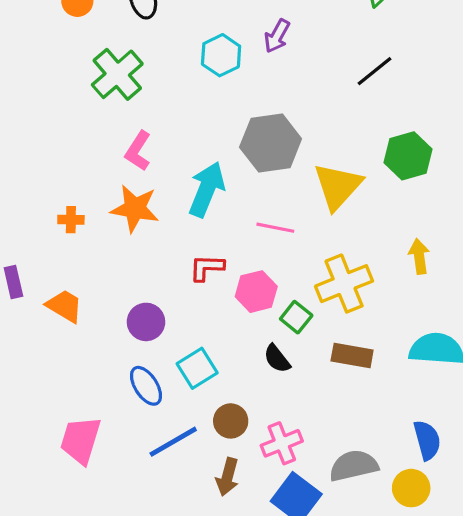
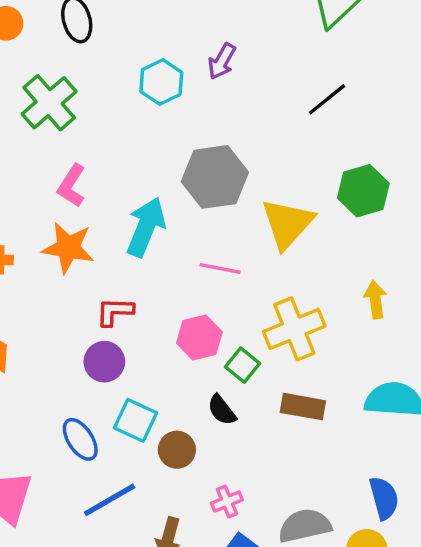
red L-shape: (207, 268) -> (115, 312), moved
purple circle: (146, 322) -> (104, 362), moved
cyan square: (197, 368) -> (135, 420), turned -33
brown circle: (231, 421) -> (177, 450), moved
pink cross: (282, 443) -> (227, 502), size x0.7

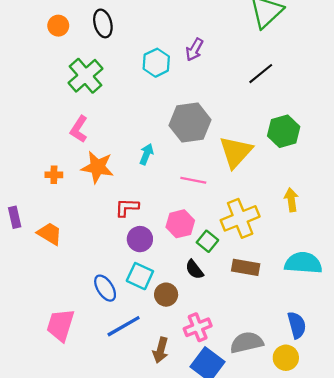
pink L-shape: (72, 186) -> (79, 129), moved
cyan arrow: (146, 227) -> (146, 154), size x0.6
purple circle: (104, 362) -> (140, 239), moved
pink cross: (227, 502) -> (198, 327), size x1.4

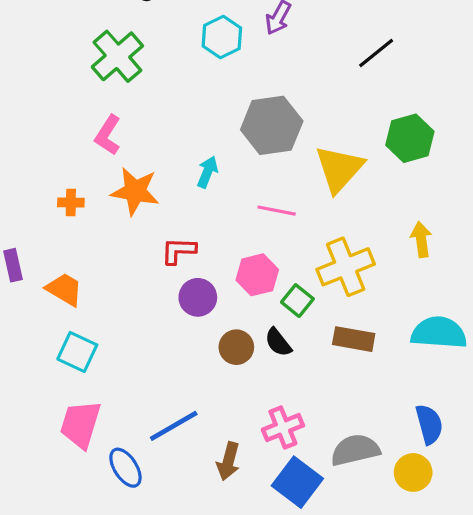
cyan square: (140, 276) -> (77, 352), moved
blue ellipse: (105, 288) -> (125, 468), moved
brown circle: (166, 295) -> (236, 347), moved

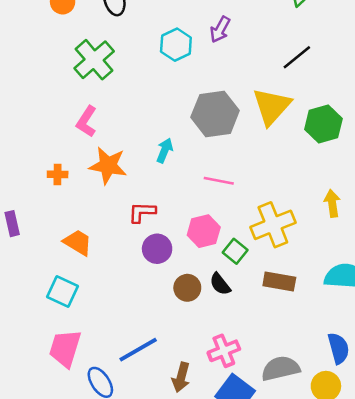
yellow triangle: (339, 169) -> (272, 106), moved
orange trapezoid: (64, 289) -> (78, 242), moved

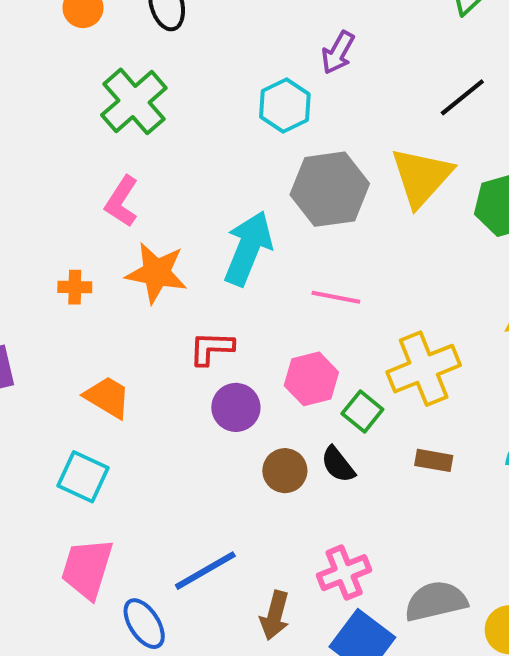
cyan hexagon: (176, 45) -> (285, 106), moved
cyan arrow: (165, 150) -> (248, 248), size x1.8
brown rectangle: (279, 282) -> (434, 460), size x0.7

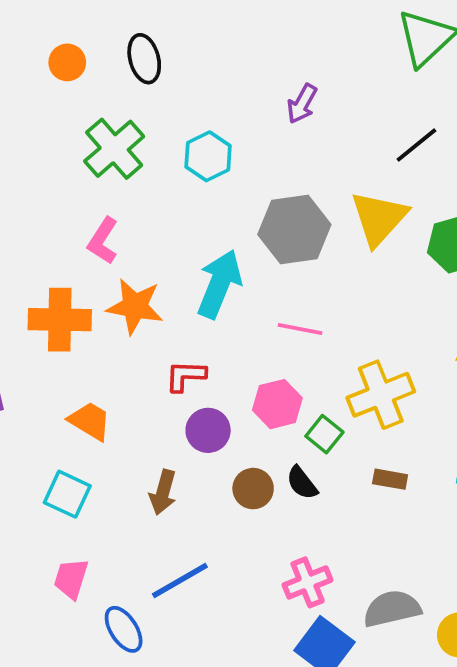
cyan hexagon: (285, 106) -> (208, 156), moved
orange cross: (75, 287) -> (60, 320), size x2.0
pink trapezoid: (87, 569) -> (71, 579), size x0.7
brown arrow: (275, 615) -> (163, 492), moved

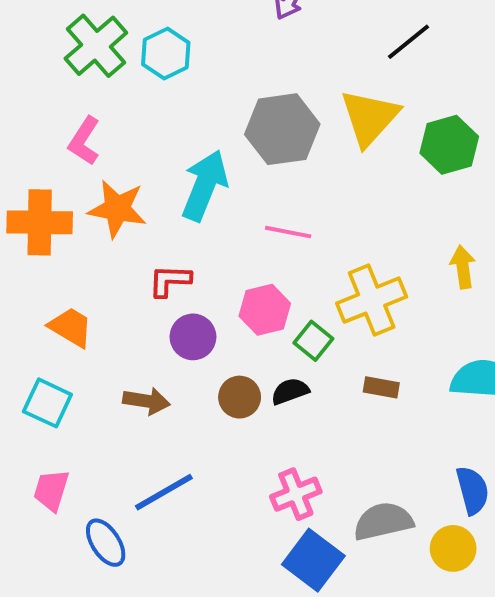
cyan hexagon: (208, 156) -> (166, 53), moved
black semicircle: (302, 483) -> (290, 391), turned 108
brown arrow: (163, 492) -> (146, 401), turned -96

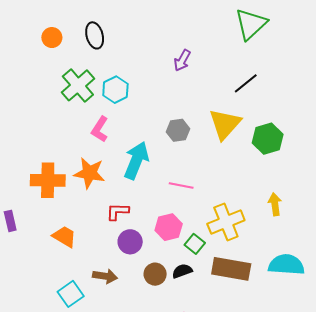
gray hexagon: (282, 129) -> (178, 130), size x0.6
pink L-shape: (84, 141) -> (100, 129), moved
brown rectangle: (381, 387) -> (231, 269), size x2.0
cyan square: (47, 403) -> (71, 294), moved, turned 30

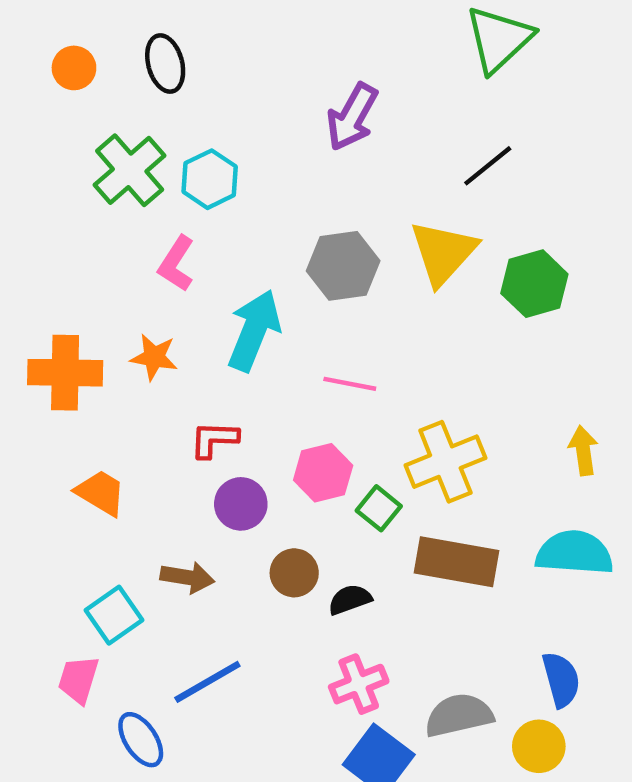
purple arrow: (182, 60) -> (352, 117), size x1.4
gray hexagon: (178, 130) -> (343, 266), size x1.4
orange star: (89, 173) -> (154, 357), size x0.7
yellow arrow: (275, 204) -> (583, 451), moved
black semicircle: (182, 271) -> (350, 600), moved

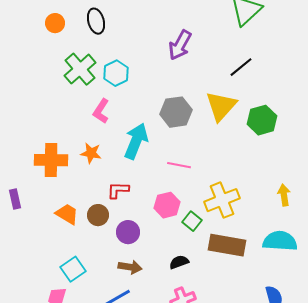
purple circle: (241, 504) -> (128, 232), moved
brown circle: (294, 573) -> (98, 215), moved
brown arrow: (187, 577) -> (130, 267), moved

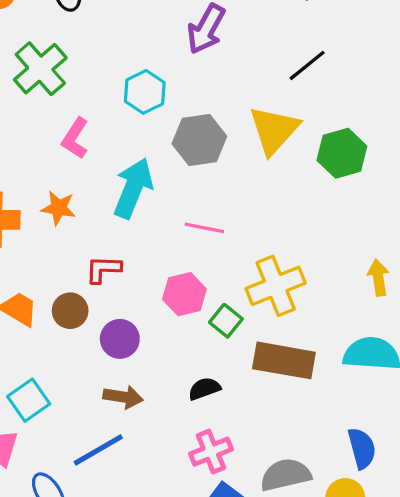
cyan hexagon: (116, 73) -> (145, 92), moved

